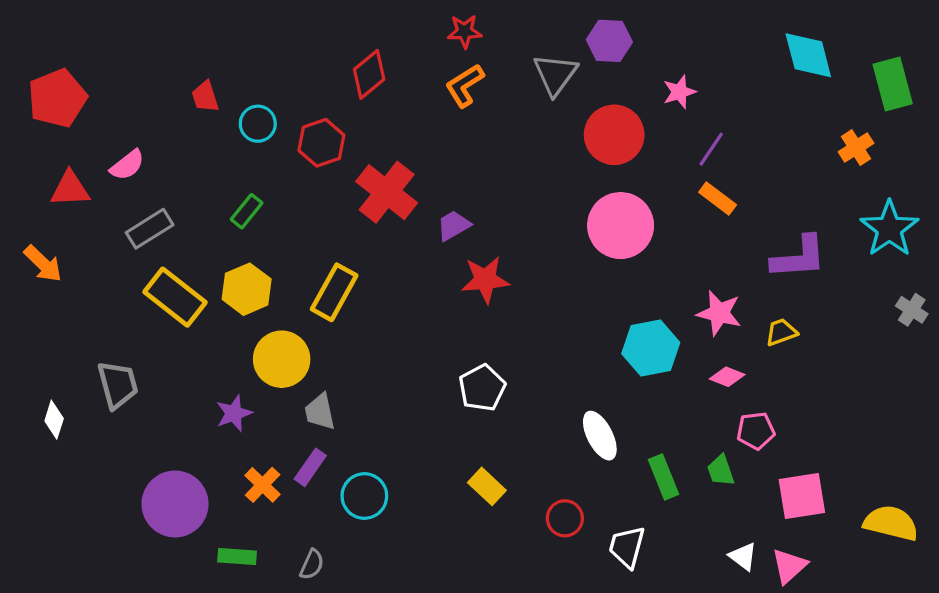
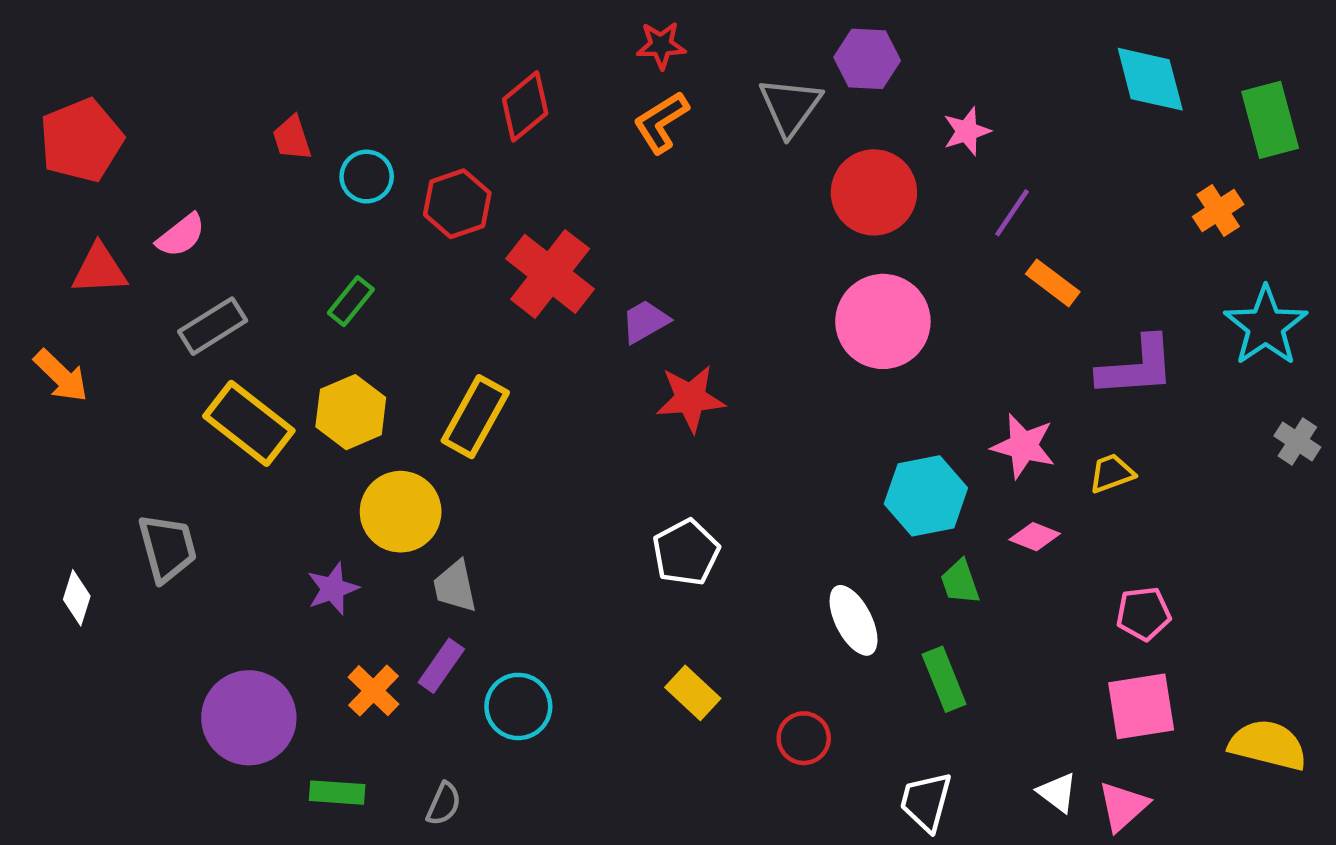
orange rectangle: (718, 198) -> (1053, 283), moved
pink pentagon: (756, 431) -> (1143, 614), moved
green trapezoid: (721, 471) -> (960, 582), moved
white trapezoid: (627, 547) -> (926, 802), moved

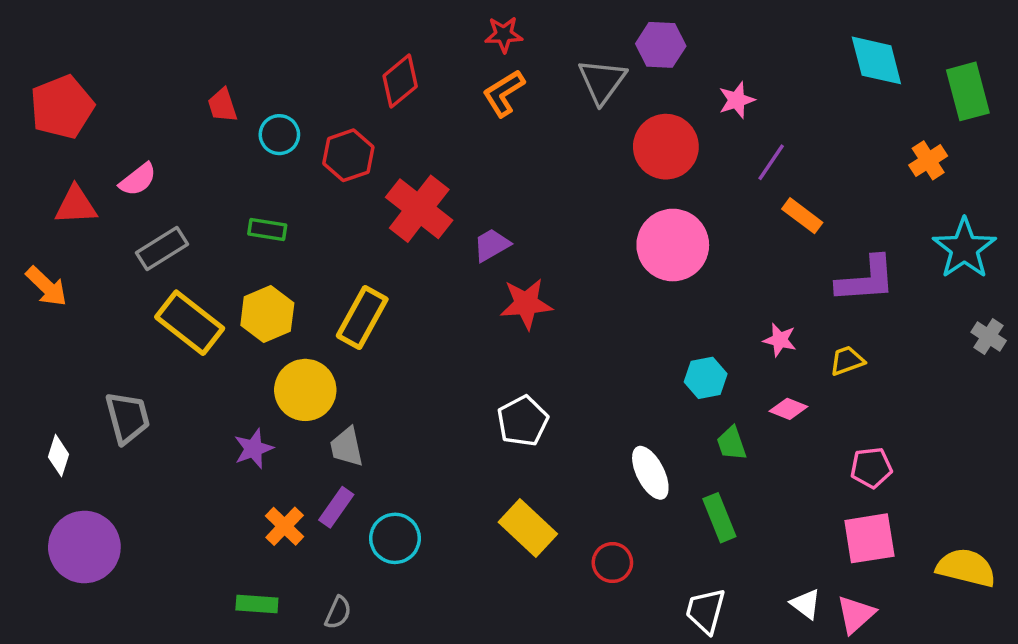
green rectangle: (351, 301) -> (267, 229), turned 60
pink star: (1023, 446) -> (780, 340), size x0.7
cyan hexagon: (926, 496) -> (706, 378), size x0.7
yellow rectangle: (693, 693) -> (528, 528), size x1.4
purple circle: (249, 718) -> (84, 547), moved

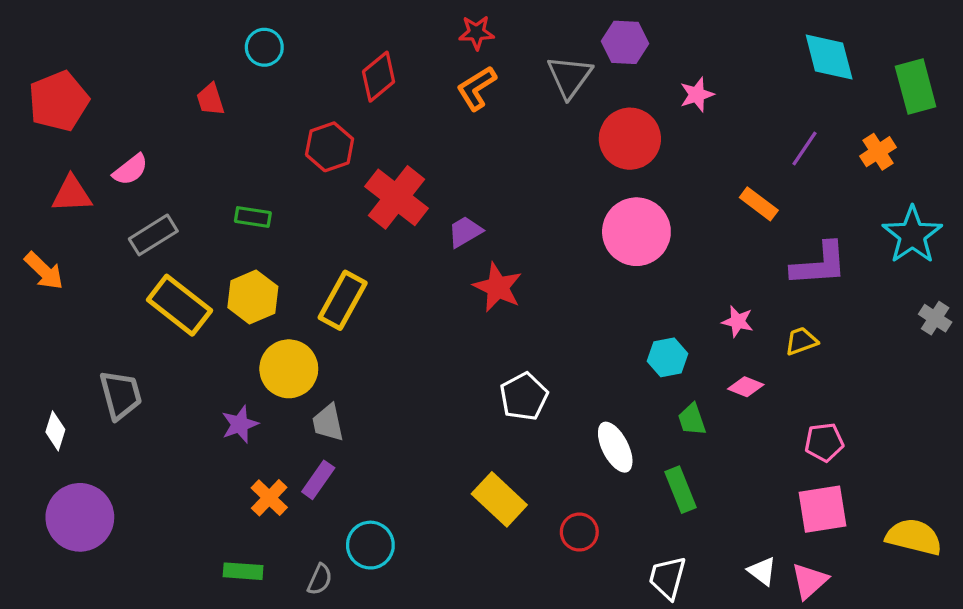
cyan circle: (279, 135) -> (264, 47), moved
purple line: (771, 162) -> (805, 148), moved
red star: (526, 304) -> (498, 287), turned 30
white pentagon: (523, 421) -> (524, 397), moved
cyan circle: (395, 538) -> (370, 545), moved

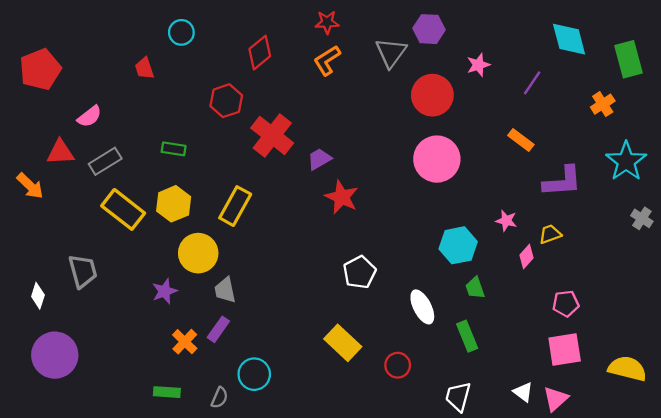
purple line: (805, 148) -> (532, 83), moved
red triangle: (72, 194) -> (60, 152), moved
cyan hexagon: (667, 357) -> (458, 245), size x1.4
pink diamond: (746, 387) -> (526, 256), moved, turned -70

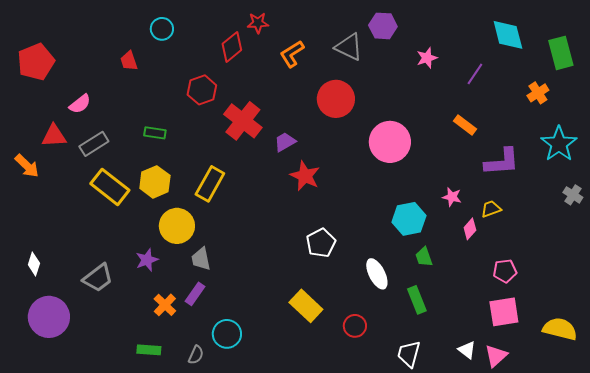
red star: (327, 22) -> (258, 23), moved
gray triangle: (391, 53) -> (349, 47), turned -40
red circle: (432, 95) -> (336, 99), moved
gray trapezoid: (83, 271) -> (98, 278), moved, turned 68

